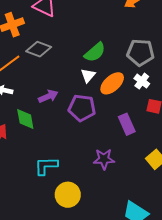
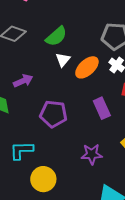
green semicircle: (95, 52) -> (56, 36), moved
purple pentagon: (82, 108) -> (53, 114), moved
purple star: (104, 159) -> (92, 154), moved

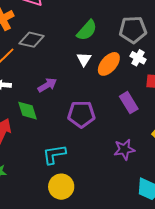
green semicircle: (56, 36) -> (87, 30), moved
yellow circle: (43, 179) -> (61, 187), moved

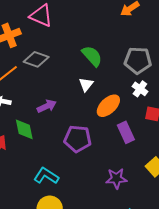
green semicircle: (87, 30) -> (92, 56), turned -90
orange ellipse: (109, 64) -> (108, 106), moved
cyan L-shape: (54, 154) -> (46, 176), turned 35

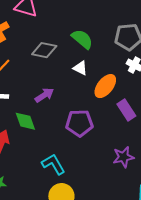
gray diamond: (36, 59) -> (44, 50), moved
white triangle: (86, 84) -> (80, 68), turned -35
cyan L-shape: (46, 176) -> (53, 164), turned 35

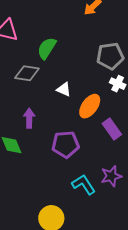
green semicircle: (82, 39) -> (47, 48), moved, turned -95
purple arrow: (44, 95) -> (29, 118), turned -54
cyan L-shape: (53, 164) -> (84, 185), moved

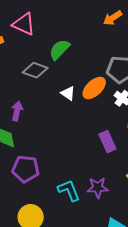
orange ellipse: (90, 106) -> (94, 88), moved
purple arrow: (29, 118) -> (17, 111), moved
purple pentagon: (66, 144) -> (26, 169), moved

